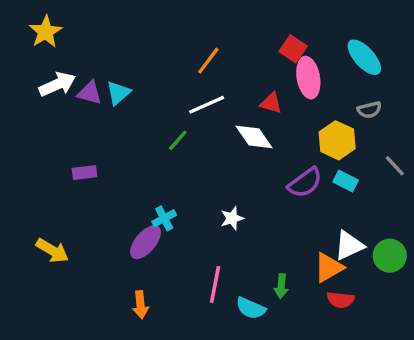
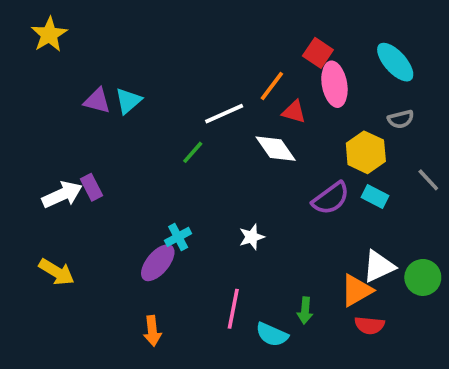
orange line: (208, 61) -> (272, 86), moved
white arrow: (57, 84) -> (62, 195), moved
purple rectangle: (85, 173) -> (92, 187), turned 70

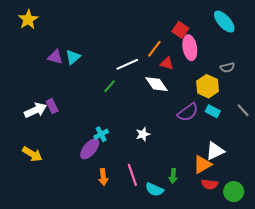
cyan ellipse: (395, 62) -> (224, 22), moved
gray line: (428, 180) -> (243, 110), moved
green circle: (423, 277) -> (234, 192), moved
pink line: (233, 309) -> (132, 175), turned -30
orange arrow: (152, 331) -> (103, 177), moved

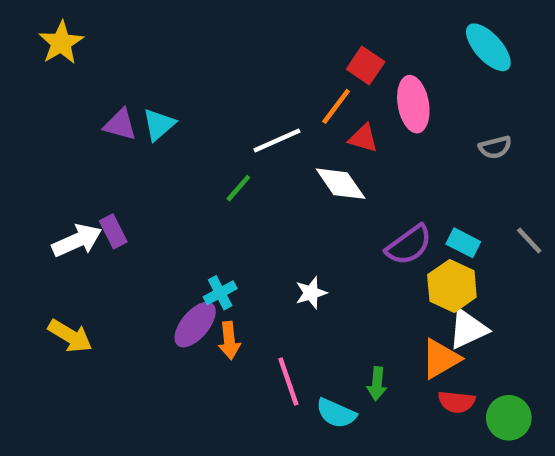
red square: (180, 30) -> (366, 65), moved
yellow hexagon: (208, 86) -> (452, 286), moved
orange arrow: (103, 177) -> (229, 341), moved

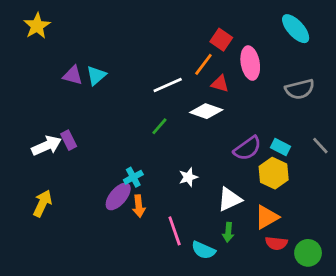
gray semicircle: (495, 147) -> (300, 89), size x1.5
white diamond: (341, 184) -> (206, 111), turned -36
green line: (238, 188) -> (159, 126), moved
white triangle: (468, 329) -> (230, 199), moved
yellow arrow: (70, 336) -> (42, 203), turned -96

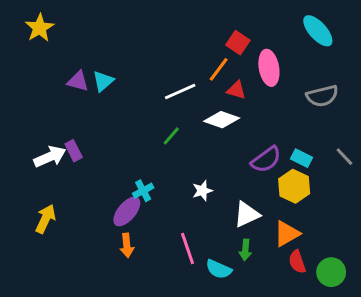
orange arrow: (139, 206) -> (127, 245), moved
red semicircle: (276, 243) -> (297, 262), turned 65

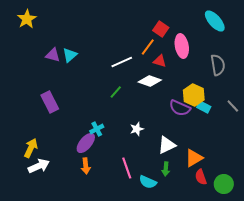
gray semicircle: (322, 96) -> (218, 65), turned -85
purple rectangle: (74, 151) -> (50, 102), size x1.5
white arrow: (50, 157) -> (39, 166), moved
purple semicircle: (266, 160) -> (180, 108), turned 60
yellow hexagon: (294, 186) -> (194, 95), moved

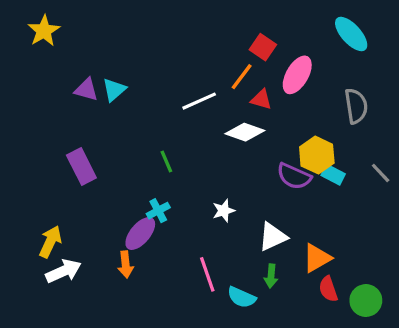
pink ellipse: (182, 46) -> (297, 75), turned 40
green line: (116, 92) -> (166, 162), moved, turned -64
orange arrow: (86, 166) -> (126, 265), moved

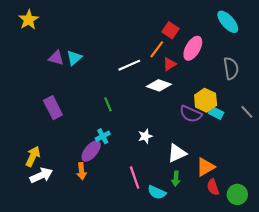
red triangle: (261, 99) -> (170, 64), turned -48

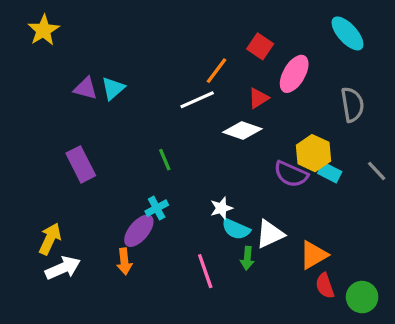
orange line: (157, 49) -> (217, 71), moved
green arrow: (176, 179) -> (247, 258), moved
cyan semicircle: (157, 192) -> (236, 229), moved

